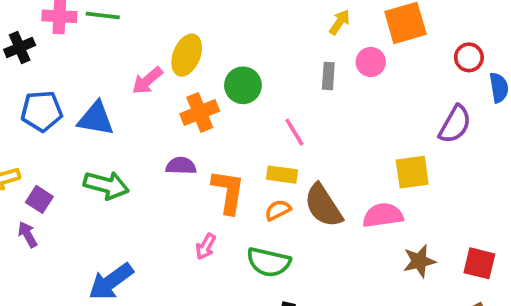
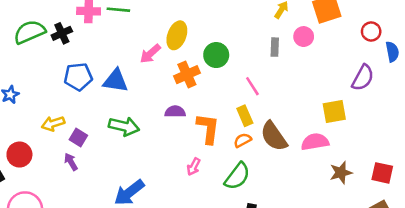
yellow rectangle: (282, 175) -> (245, 116), turned 60
green semicircle: (269, 262) -> (237, 176), turned -64

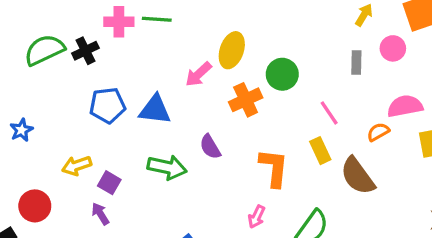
purple semicircle: (175, 112) -> (210, 147), moved, turned -120
orange semicircle: (243, 140) -> (378, 132), moved
pink semicircle: (315, 142) -> (405, 106), moved

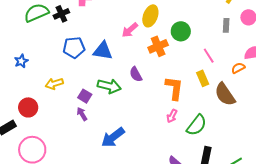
purple square: (109, 183) -> (85, 96), moved
purple arrow: (100, 214) -> (82, 114), moved
pink arrow: (257, 217) -> (172, 116), moved

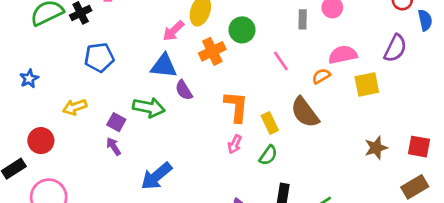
blue triangle: (103, 51) -> (164, 66), moved
yellow rectangle: (203, 78) -> (270, 123), moved
green semicircle: (197, 125) -> (268, 155), size x0.7

